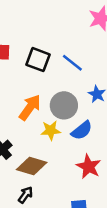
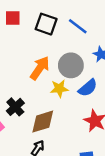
brown diamond: (32, 166) -> (43, 122), turned -32

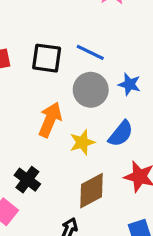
gray circle: (71, 65) -> (91, 90), moved
brown diamond: (43, 122) -> (91, 191), moved

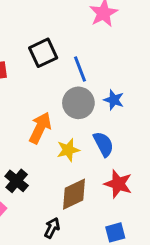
blue line: (90, 52) -> (80, 69), turned 40
black square: (47, 58) -> (43, 53), moved, turned -36
blue semicircle: (121, 134) -> (103, 144), turned -70

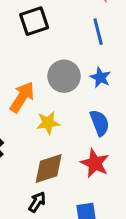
blue line: (80, 69) -> (98, 32), moved
blue semicircle: (103, 144) -> (100, 123), moved
black arrow: (52, 228) -> (37, 202), moved

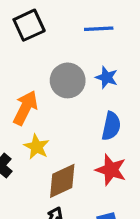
blue line: (98, 32) -> (99, 29), turned -72
yellow star: (48, 123) -> (37, 147), moved, turned -30
blue semicircle: (100, 123) -> (111, 126), turned 40

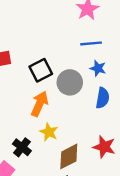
black square: (29, 25) -> (41, 70), moved
blue star: (107, 77) -> (98, 68), moved
blue semicircle: (111, 126) -> (103, 98), moved

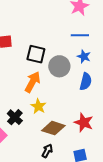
black square: (41, 70) -> (36, 54), turned 36
brown diamond: (69, 156) -> (53, 128), turned 40

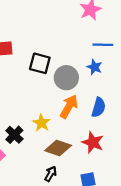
blue line: (80, 35) -> (103, 45), moved
orange arrow: (33, 82) -> (69, 106), moved
blue semicircle: (86, 82) -> (99, 107), moved

